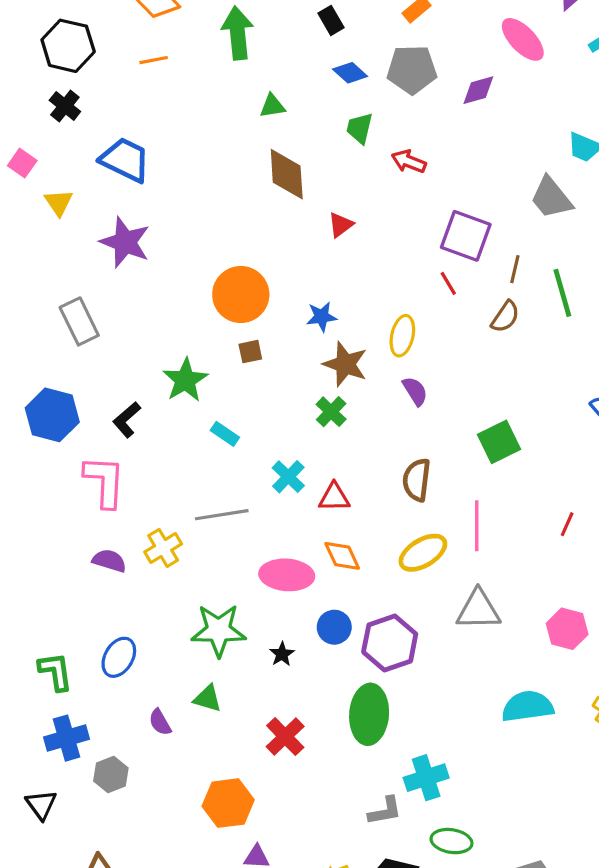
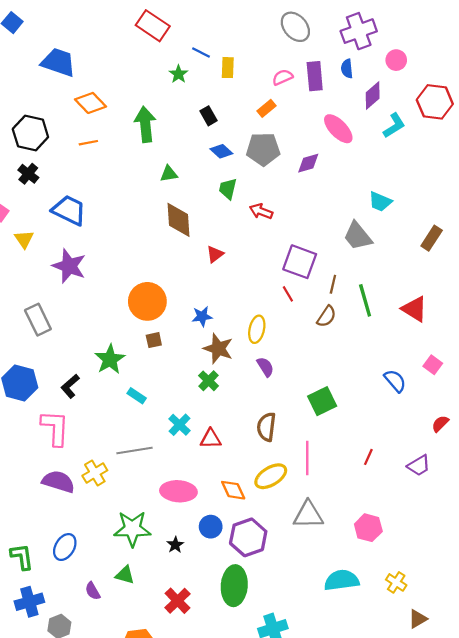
orange diamond: (342, 556) -> (233, 490), moved
purple semicircle: (109, 561) -> (58, 482), size x1.4

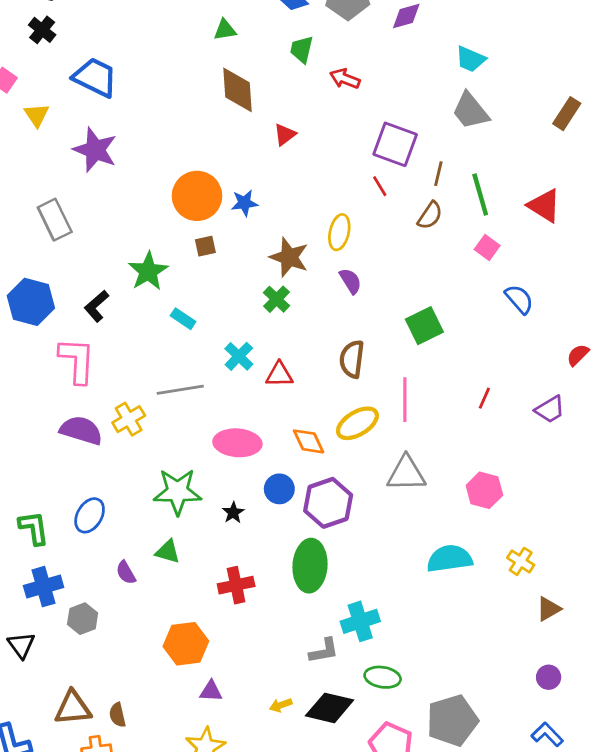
cyan trapezoid: (380, 202) -> (470, 59), moved
blue star: (202, 316) -> (244, 203), moved
pink square: (433, 365) -> (487, 248), moved
red cross: (177, 601) -> (236, 585), turned 32

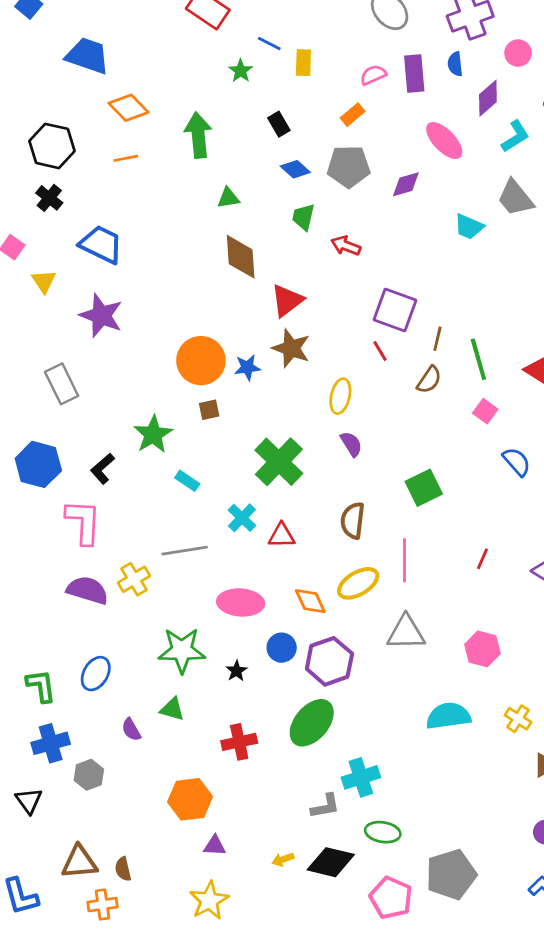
gray trapezoid: (470, 111) -> (515, 198), moved
red triangle: (285, 135) -> (287, 300), size x1.5
brown star: (289, 257) -> (291, 348), moved
green cross: (277, 299) -> (279, 462), size x1.8
green ellipse: (310, 566) -> (312, 723), turned 36

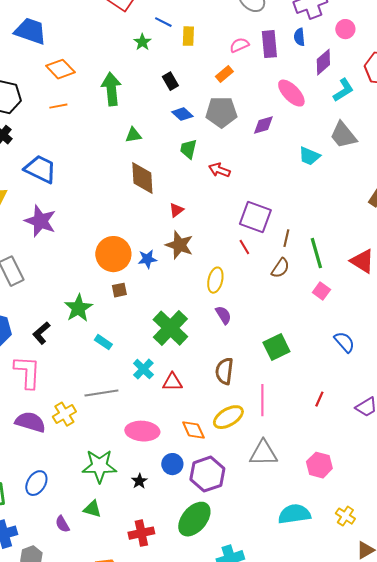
red triangle: (287, 300) -> (176, 210), size x0.6
blue semicircle: (517, 462) -> (344, 342), moved

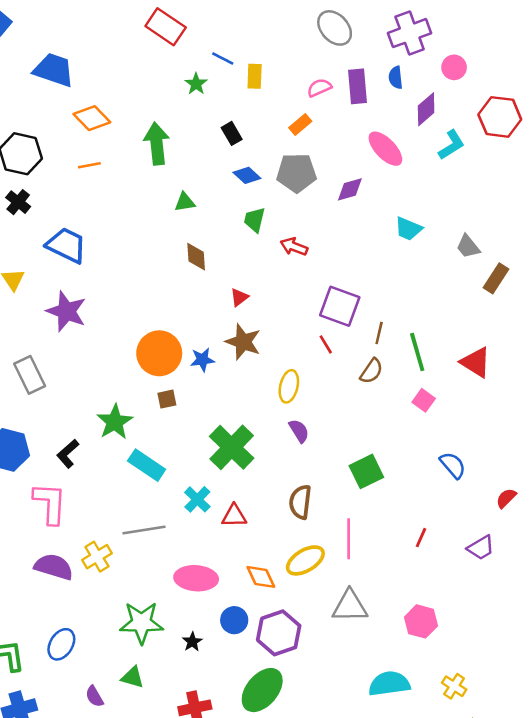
gray trapezoid: (343, 135) -> (468, 247), moved, size x0.7
brown diamond: (142, 178) -> (196, 257), size x0.7
cyan rectangle: (103, 342) -> (147, 465), size x1.6

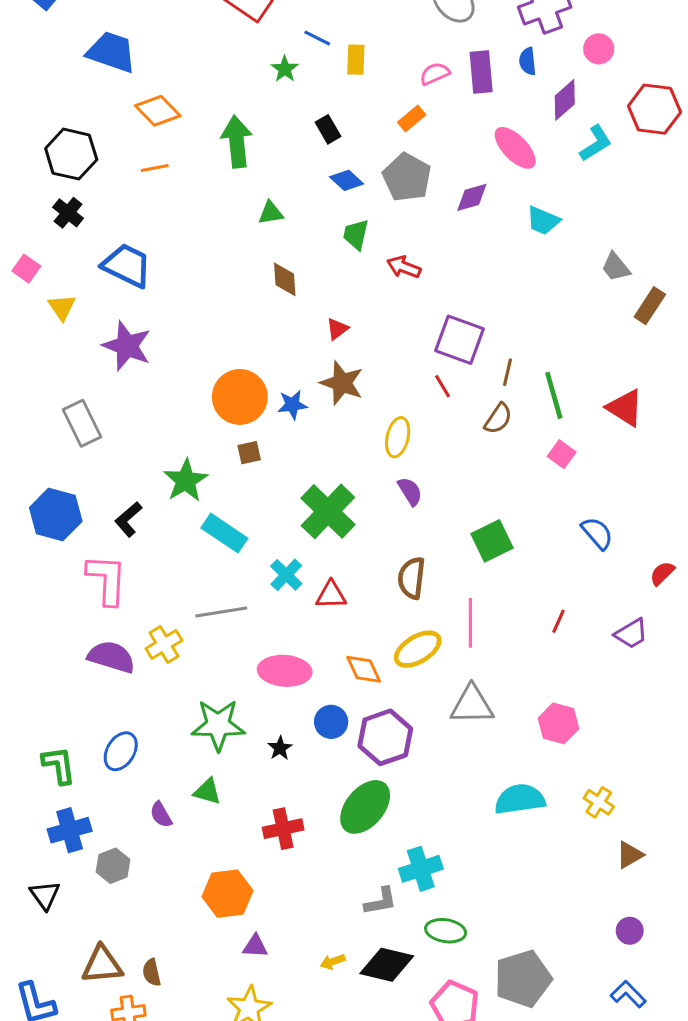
gray pentagon: (296, 173) -> (407, 177), turned 30
cyan trapezoid: (408, 229) -> (543, 221), moved

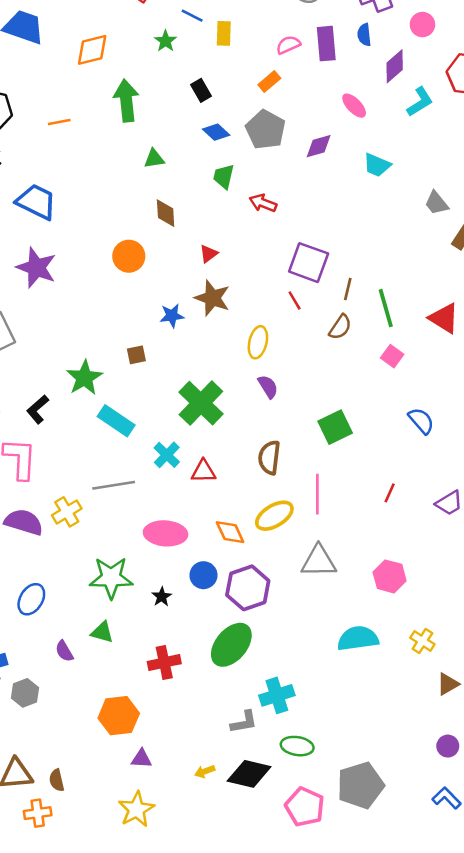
orange diamond: (158, 111) -> (92, 50), moved, turned -60
pink ellipse: (515, 148) -> (354, 106), size x0.7
orange circle: (240, 397) -> (129, 256), moved, size x0.7

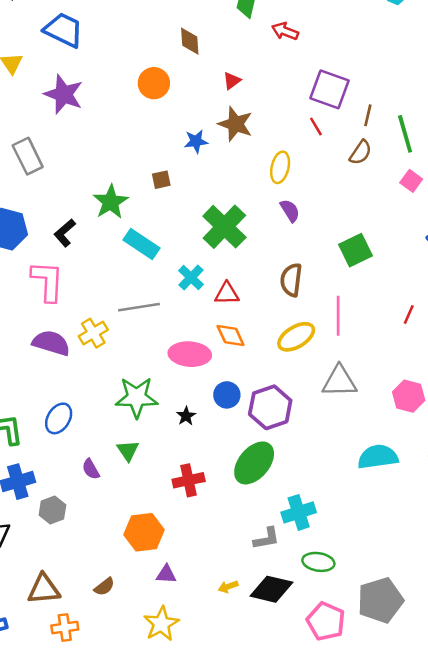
orange diamond: (230, 532) -> (231, 336), moved
green triangle: (102, 632) -> (128, 451), turned 40
brown semicircle: (57, 780) -> (104, 587), moved, turned -115

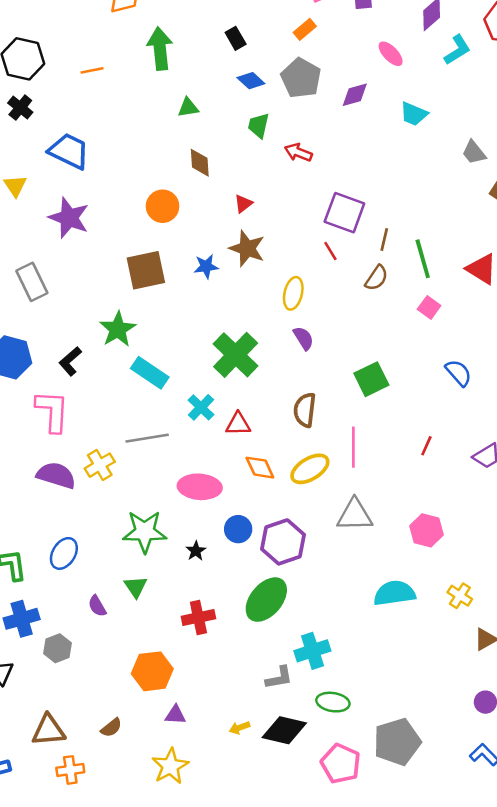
brown square: (161, 180) -> (146, 270), moved, size x2.0
orange diamond: (231, 336) -> (260, 468), moved

